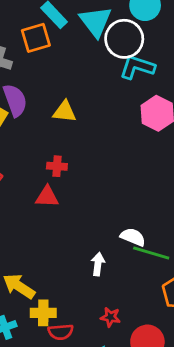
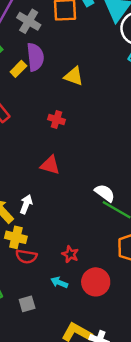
red triangle: (47, 197) -> (50, 165), moved
white arrow: (98, 264) -> (26, 204), moved

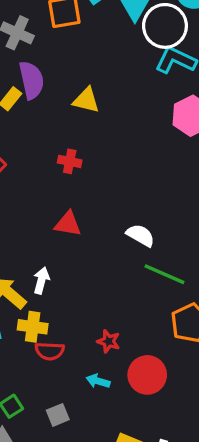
white semicircle: (105, 193) -> (140, 235), moved

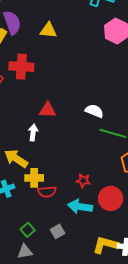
red cross: (70, 161) -> (21, 67), moved, size x1.6
white arrow: (41, 280) -> (33, 133), moved
cyan arrow: (98, 381) -> (80, 207), size x1.6

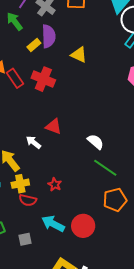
white arrow: (33, 133) -> (34, 142), turned -77
yellow cross: (34, 178) -> (20, 184), turned -30
red star: (83, 181) -> (55, 184), moved

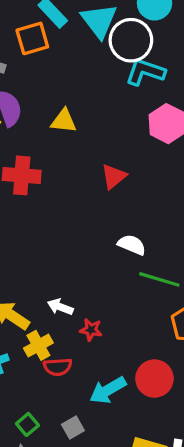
red triangle: (53, 126) -> (114, 177), moved, turned -42
white arrow: (34, 142) -> (60, 307), moved
cyan arrow: (53, 224) -> (108, 390), turned -40

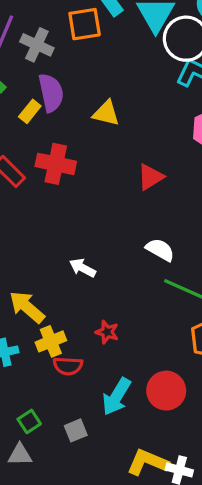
white arrow: (60, 307) -> (83, 268), moved
cyan arrow: (108, 390) -> (117, 397), turned -36

